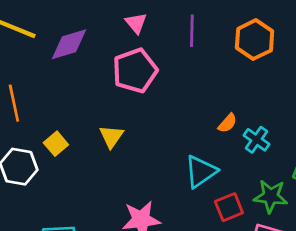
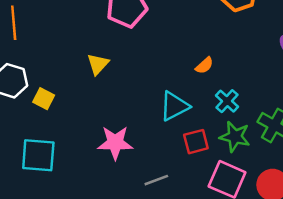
cyan cross: (257, 140) -> (227, 101), moved
yellow square: (56, 144) -> (44, 99), moved, turned -30

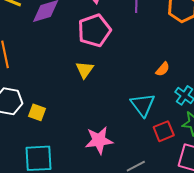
yellow triangle: (98, 64) -> (85, 70), moved
cyan triangle: (174, 106) -> (143, 105), turned -32

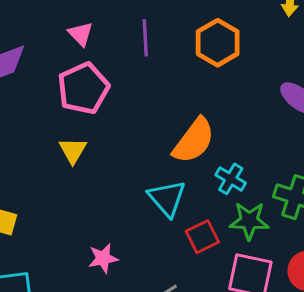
orange semicircle: (163, 69) -> (194, 141), size x2.0
pink star: (99, 140) -> (103, 258), size x0.7

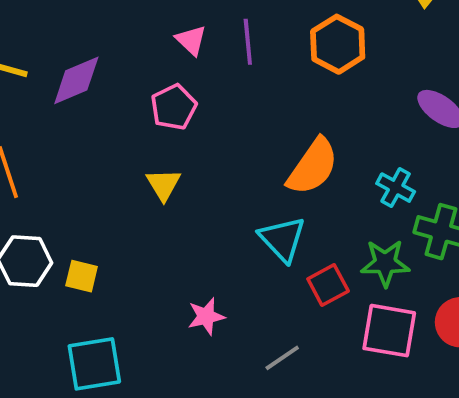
pink triangle: (81, 34) -> (191, 40), moved
pink pentagon: (83, 88) -> (174, 107), size x0.7
cyan cross: (231, 179) -> (396, 188), moved

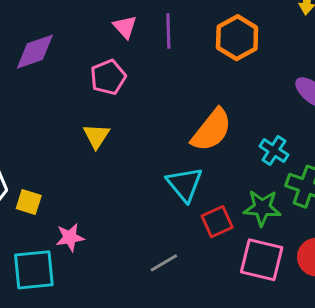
pink star: (206, 316) -> (70, 237), moved
gray line: (282, 358) -> (164, 263), moved

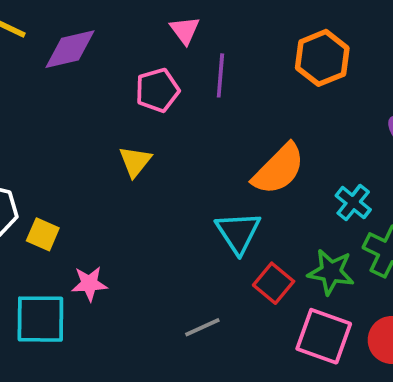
purple line: (168, 31) -> (220, 75), moved
red square: (217, 222) -> (274, 283), turned -32

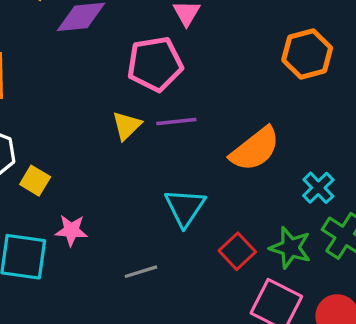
purple line: (220, 75) -> (176, 122), moved, turned 72
pink pentagon: (157, 90) -> (155, 64), size x1.4
cyan triangle: (238, 232) -> (185, 208), moved
gray line: (202, 327) -> (141, 272), moved

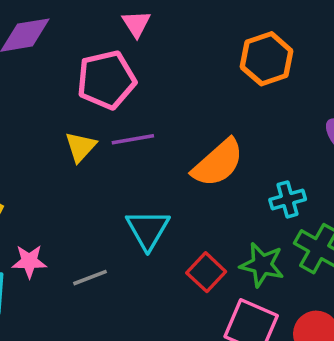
cyan cross: (318, 188) -> (288, 199), turned 32
gray line: (141, 272) -> (90, 278), moved

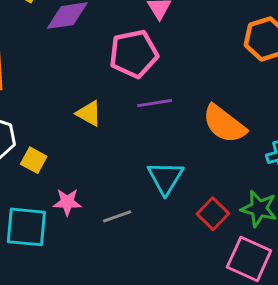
yellow triangle: (81, 147) -> (89, 113), moved, turned -44
orange semicircle: (218, 163) -> (224, 124), turned 78

